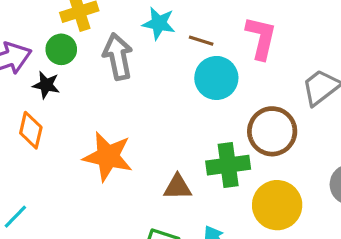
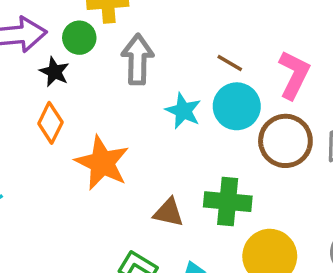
cyan star: (159, 23) -> (183, 111), moved
orange diamond: (31, 130) -> (50, 123), moved
brown circle: (272, 131) -> (285, 141), moved

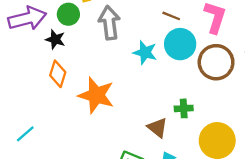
green cross: (228, 202) -> (184, 108), size x0.6
brown triangle: (169, 212) -> (157, 128), moved, turned 35

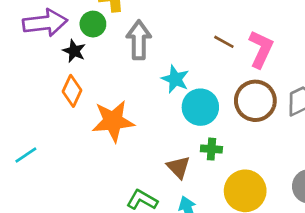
brown line: (171, 16) -> (224, 42), moved
cyan circle: (180, 44) -> (200, 107), moved
orange star: (96, 95) -> (113, 121), turned -30

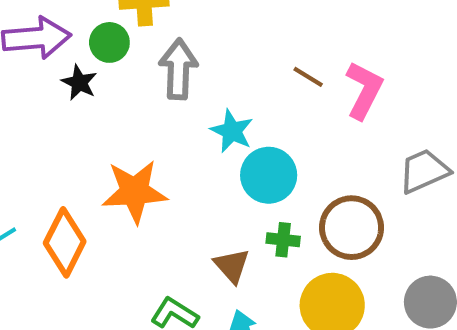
orange diamond: (72, 91) -> (65, 242), moved, size x1.4
brown circle: (255, 101) -> (352, 228), moved

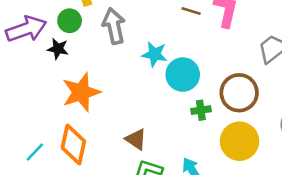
orange star: (135, 192) -> (81, 92), moved
brown triangle: (232, 266) -> (136, 139), moved

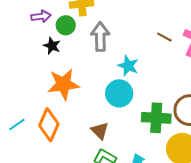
purple arrow: (26, 29) -> (41, 16), moved, size x0.6
cyan circle: (183, 75) -> (119, 93), moved
green cross: (201, 110) -> (156, 118), size x1.8

